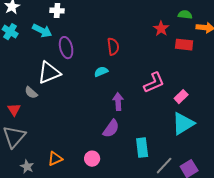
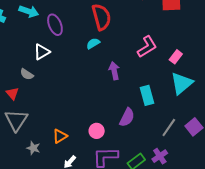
red semicircle: (113, 47) -> (101, 17), size x1.5
white triangle: (49, 73) -> (42, 52), size x0.7
purple semicircle: (111, 129) -> (127, 117), moved
cyan rectangle: (142, 148) -> (147, 95), moved

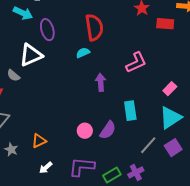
white triangle: (42, 52) -> (31, 55), size x1.4
pink rectangle: (176, 57) -> (170, 89), moved
cyan triangle: (182, 83) -> (170, 118), moved
pink circle: (97, 131) -> (85, 131), moved

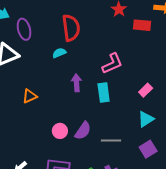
cyan rectangle: (130, 111) -> (104, 93), moved
cyan triangle: (170, 118) -> (146, 119), size x0.7
orange triangle: (39, 141) -> (30, 96), moved
gray line: (148, 145) -> (111, 140), moved, turned 48

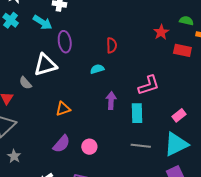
red semicircle: (71, 28) -> (112, 45), size x0.6
cyan triangle: (146, 119) -> (176, 144), size x1.5
purple semicircle: (83, 131) -> (62, 144), moved
gray line: (111, 140) -> (141, 146), moved

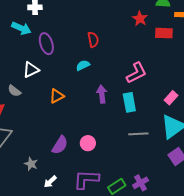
white triangle: (45, 65) -> (31, 70), size x0.7
orange triangle: (63, 109) -> (57, 96), moved
gray star: (14, 156) -> (31, 164), moved

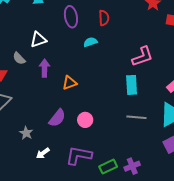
purple ellipse: (46, 44) -> (71, 17), moved
purple arrow: (102, 94) -> (45, 68), moved
orange triangle: (57, 96) -> (70, 83), moved

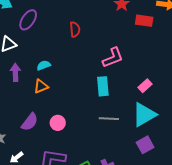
purple ellipse: (71, 17) -> (28, 20), moved, turned 45
red semicircle: (104, 18) -> (75, 29), moved
cyan semicircle: (90, 42) -> (44, 65), moved

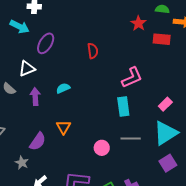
orange triangle: (41, 86) -> (64, 127), moved, turned -35
purple semicircle: (30, 122) -> (38, 141), moved
pink circle: (58, 123) -> (102, 148), moved

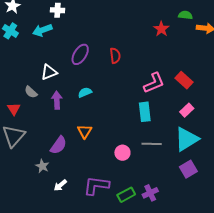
cyan arrow: (19, 27) -> (42, 30), turned 132
red rectangle: (162, 39) -> (184, 80), moved, turned 36
purple ellipse: (46, 43) -> (80, 54), moved

